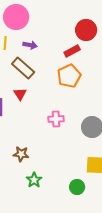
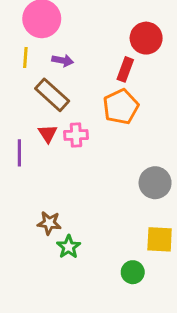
red rectangle: (72, 51) -> (125, 69), turned -42
pink cross: (56, 119) -> (76, 135), moved
green star: (34, 180) -> (69, 247), moved

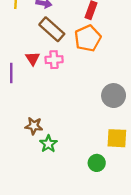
brown rectangle: (52, 95) -> (52, 29), moved

